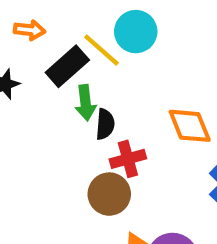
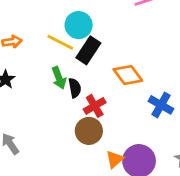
black rectangle: (67, 66) -> (88, 50), moved

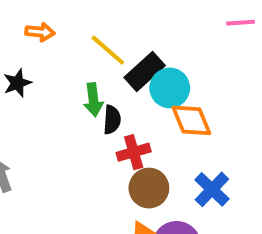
cyan circle: (79, 25) -> (170, 88), moved
blue cross: (161, 105) -> (212, 189), moved
brown circle: (89, 131) -> (149, 188), moved

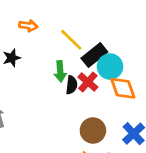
red cross: (134, 152) -> (88, 82), moved, turned -36

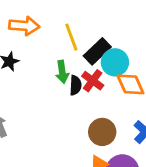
orange arrow: (28, 26) -> (24, 26), size x1.5
yellow line: (71, 40) -> (71, 37), turned 30

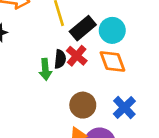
cyan circle: (115, 62) -> (112, 30), moved
green arrow: (62, 72) -> (45, 69), moved

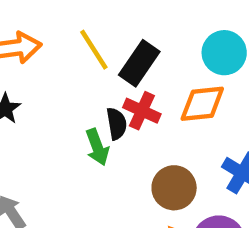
cyan circle: (112, 30) -> (224, 53), moved
orange diamond: (112, 61) -> (202, 104), turned -60

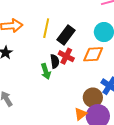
yellow line: (94, 50) -> (46, 28), turned 42
brown circle: (174, 188) -> (93, 98), moved

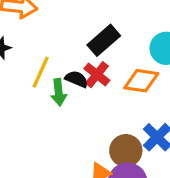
yellow line: (46, 28) -> (41, 72), moved
black semicircle: (55, 61) -> (77, 79), turned -72

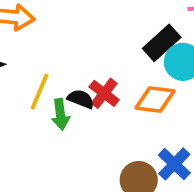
black rectangle: (104, 40) -> (162, 43), moved

